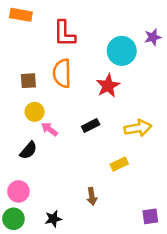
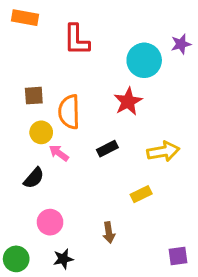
orange semicircle: (62, 73) -> (69, 112), moved
pink circle: (18, 191) -> (50, 222), moved

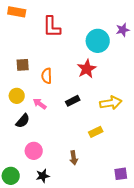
orange semicircle: (69, 112) -> (47, 76), size x0.7
yellow circle: (41, 132) -> (17, 96), moved

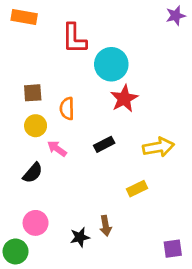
purple star: (123, 30) -> (176, 16), moved
cyan circle: (98, 41) -> (111, 64), moved
yellow circle: (17, 96) -> (36, 126), moved
pink circle: (34, 151) -> (36, 223), moved
black star: (43, 176) -> (80, 237), moved

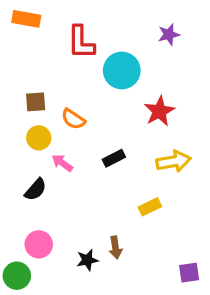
purple star: (176, 16) -> (169, 34), moved
red star: (124, 99) -> (159, 111), moved
orange semicircle: (67, 109) -> (73, 119), turned -55

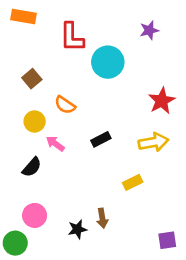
brown square: (36, 102) -> (32, 79), moved, turned -36
red star: (159, 111) -> (162, 101), moved

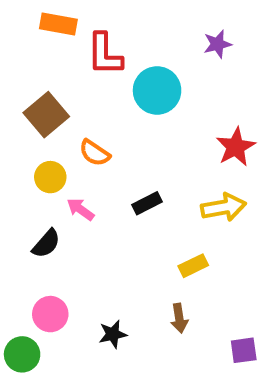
orange rectangle: (23, 16) -> (58, 24), moved
brown square: (32, 79) -> (46, 115), size x1.5
brown arrow: (102, 218) -> (179, 318), moved

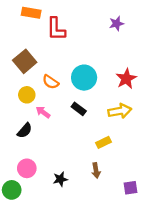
cyan circle: (157, 90) -> (84, 78), moved
black rectangle: (147, 203) -> (79, 109), turned 64

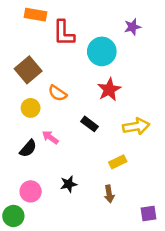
cyan circle: (84, 78) -> (102, 51), moved
red star: (126, 79) -> (109, 90), moved
pink arrow: (43, 112) -> (50, 137), moved
black star: (60, 179) -> (69, 184), moved

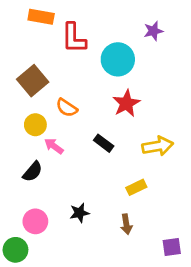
pink arrow: (50, 137) -> (54, 146), moved

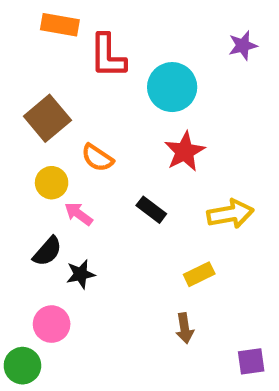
purple star: (153, 31) -> (243, 46), moved
black star: (79, 213) -> (81, 274), moved

